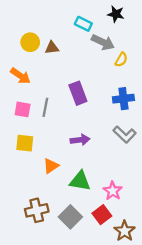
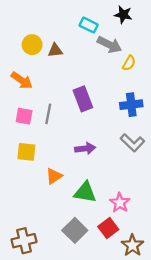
brown cross: (37, 210) -> (24, 241), moved

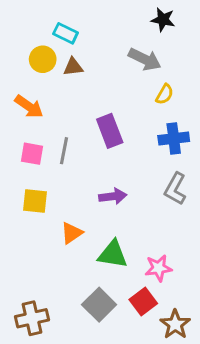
cyan rectangle: (89, 25) -> (66, 33), moved
yellow semicircle: (129, 63) -> (165, 94), moved
gray L-shape: (132, 143) -> (175, 189), turned 75
pink star: (120, 203) -> (158, 268), turned 30

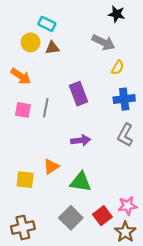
yellow square: (35, 201) -> (25, 180), moved
pink star: (158, 268) -> (127, 206), moved

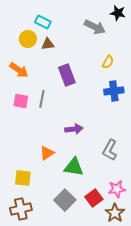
black star: (117, 14) -> (118, 13), moved
gray arrow: (103, 42) -> (95, 27), moved
purple rectangle: (78, 94) -> (67, 75), moved
gray L-shape: (125, 135) -> (110, 150), moved
yellow square: (25, 180) -> (23, 178), moved

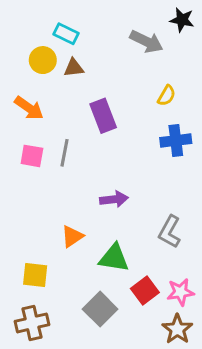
red square: (94, 198) -> (145, 290), moved

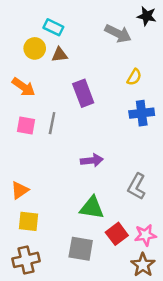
orange triangle: (72, 236) -> (20, 190), moved
gray square: (100, 309) -> (81, 249), turned -35

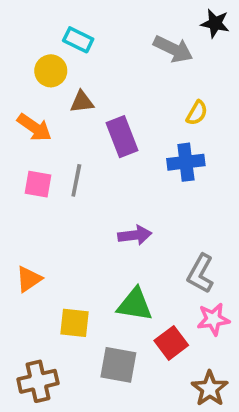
brown triangle: (60, 55) -> (82, 102), moved
blue cross: (142, 113) -> (186, 162), moved
yellow square: (28, 221) -> (75, 323), moved
pink star: (145, 235) -> (213, 319), moved

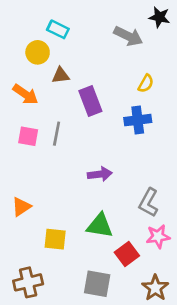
gray square: (118, 365) -> (97, 284), moved

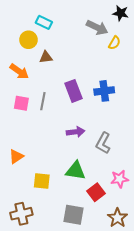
yellow semicircle: (146, 83) -> (114, 43), moved
purple rectangle: (90, 101) -> (74, 91), moved
gray L-shape: (149, 203) -> (103, 143), moved

